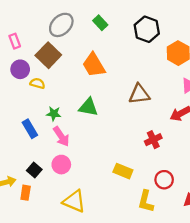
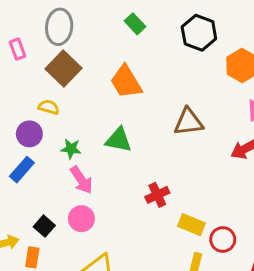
gray ellipse: (61, 25) -> (59, 27), moved, turned -40
purple circle: (20, 69) -> (29, 134), moved
blue rectangle: (30, 129) -> (22, 170), moved, turned 72
red cross: (153, 140) -> (157, 195), moved
yellow rectangle: (123, 171) -> (191, 225), moved

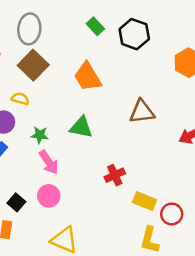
black hexagon: (199, 33) -> (134, 34), moved

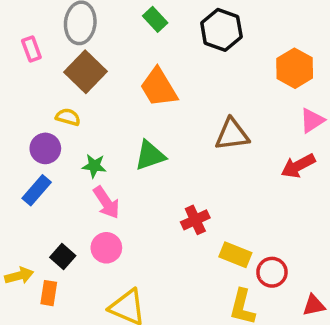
green rectangle: (95, 26) -> (155, 19), moved
green triangle: (81, 127) -> (150, 155), turned -30

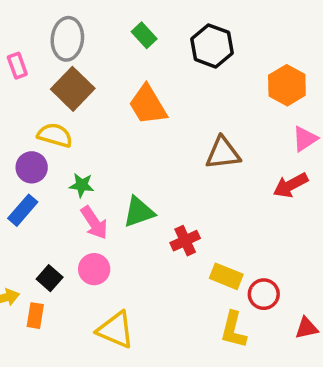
yellow semicircle: (68, 117) -> (55, 135), size x1.4
green triangle: (150, 155) -> (139, 212), moved

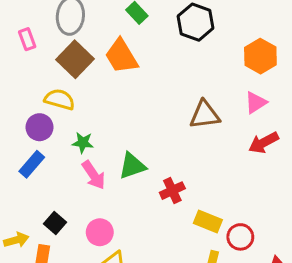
orange trapezoid: (148, 105) -> (121, 56), moved
pink triangle: (305, 139) -> (256, 102), moved
pink circle: (94, 269) -> (100, 232), moved

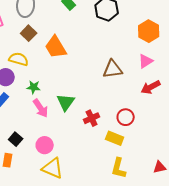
orange trapezoid: (121, 56) -> (56, 47), moved
brown square: (75, 59) -> (29, 33), size x0.7
green triangle: (132, 166) -> (66, 102), turned -36
red circle: (240, 237) -> (126, 117), moved

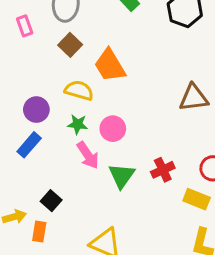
yellow semicircle: (19, 59) -> (79, 90), moved
green triangle: (66, 102) -> (122, 176), moved
pink circle: (45, 145) -> (113, 129), moved

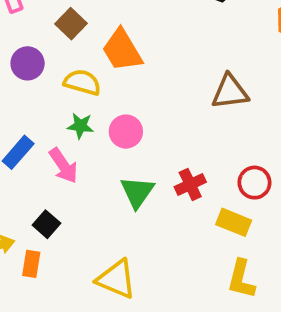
purple circle: (36, 110) -> (28, 63), moved
pink arrow: (88, 155) -> (63, 166), moved

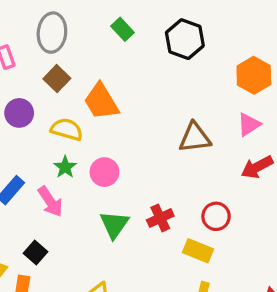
green star: (80, 126) -> (65, 167), turned 30

